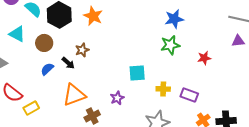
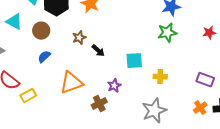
red star: (204, 58) -> (209, 33), moved
black arrow: (68, 63) -> (98, 51), moved
purple rectangle: (189, 95) -> (205, 80), moved
brown cross: (92, 116) -> (99, 104), moved

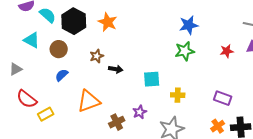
black arrow: (98, 51) -> (116, 69), turned -32
purple star: (114, 86) -> (140, 112), moved

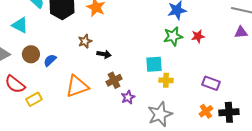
brown circle: (59, 49) -> (31, 54), moved
red star: (227, 51) -> (198, 36), moved
cyan square: (152, 79) -> (154, 64), moved
brown cross: (117, 122) -> (114, 80), moved

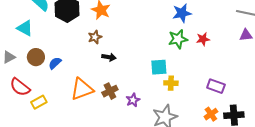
brown star: (85, 41) -> (95, 37), moved
brown cross: (114, 80) -> (110, 91), moved

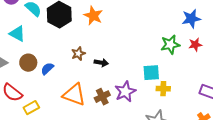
blue star: (182, 13) -> (191, 19), moved
brown star: (95, 37) -> (78, 54), moved
orange triangle: (82, 89) -> (74, 95), turned 40
purple star: (133, 100) -> (125, 92), moved, size x1.5

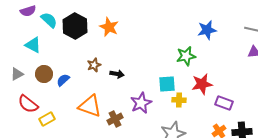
red star: (195, 45) -> (202, 84), moved, size x1.5
brown cross: (102, 97) -> (115, 119), moved

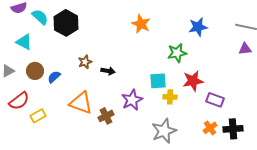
orange star: (109, 27) -> (141, 24), moved
red semicircle: (28, 104) -> (19, 101), turned -75

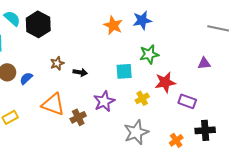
blue star: (198, 27) -> (142, 20), moved
purple triangle: (245, 49) -> (204, 63), moved
cyan square: (158, 81) -> (124, 71), moved
yellow cross: (170, 97) -> (142, 98), turned -32
orange cross: (210, 128) -> (176, 140), moved

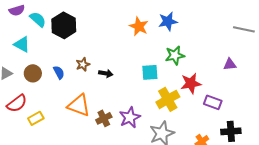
blue semicircle: (26, 78) -> (59, 72), moved, turned 104
yellow cross: (142, 98) -> (168, 99), size x1.6
purple star: (104, 101) -> (130, 117), moved

